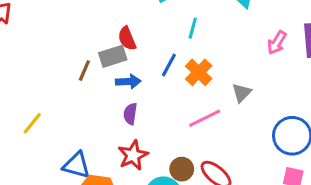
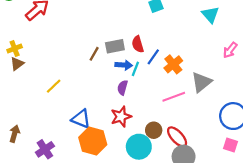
cyan line: (193, 28) -> (135, 69), moved
red semicircle: (127, 38) -> (138, 44), moved
gray triangle: (242, 93) -> (201, 82), size x1.5

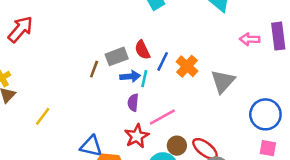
pink arrow: (230, 50) -> (250, 39), turned 63
yellow line: (54, 86) -> (43, 116), moved
pink line: (174, 97) -> (162, 117), moved

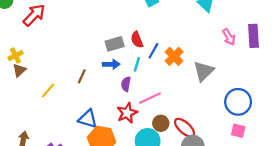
pink arrow: (250, 39) -> (229, 37), turned -126
brown line: (94, 69) -> (82, 76), moved
blue arrow: (130, 76) -> (111, 64), moved

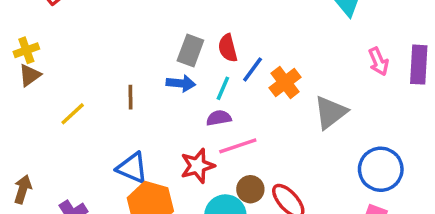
gray rectangle: (115, 44) -> (190, 50), turned -60
brown line: (82, 76) -> (130, 97), turned -32
purple semicircle: (126, 84) -> (219, 118), moved, turned 64

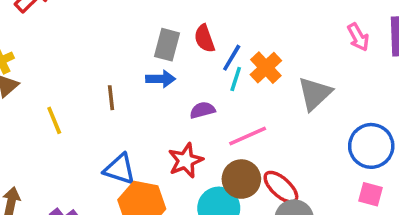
cyan line: (223, 88) -> (236, 79), moved
yellow line: (73, 114) -> (54, 120), turned -64
pink line: (238, 146) -> (248, 136), moved
brown circle: (250, 189) -> (241, 179), size x1.4

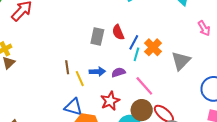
blue arrow: (161, 79) -> (97, 72), moved
yellow line: (54, 120) -> (80, 79), moved
pink line: (248, 136) -> (144, 86), turned 75

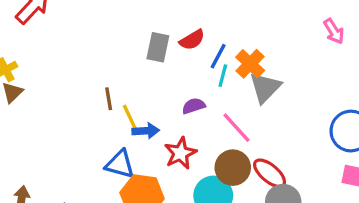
red semicircle: (118, 32) -> (192, 40), turned -98
gray triangle: (181, 61) -> (265, 88), moved
blue arrow: (97, 72) -> (146, 131), moved

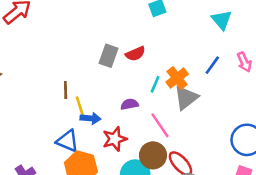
blue line: (218, 56) -> (212, 65), moved

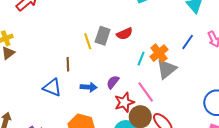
purple semicircle: (130, 104) -> (113, 82), moved, turned -40
yellow line: (80, 106) -> (88, 41), moved
red star: (115, 139) -> (124, 102), moved
blue triangle: (67, 141) -> (52, 87), moved

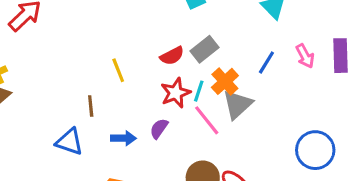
gray rectangle: (103, 36) -> (204, 49), moved, turned 36
pink line: (146, 92) -> (207, 120), moved
red star: (124, 102) -> (176, 93), moved

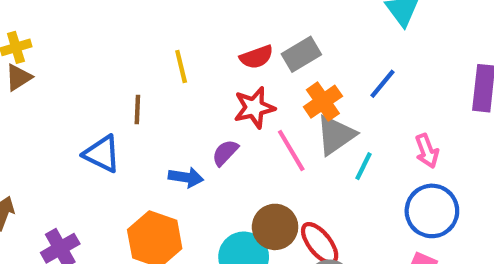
pink arrow: (305, 56) -> (427, 151), moved
cyan line: (199, 91) -> (363, 166), moved
blue arrow: (124, 138) -> (186, 177), moved

